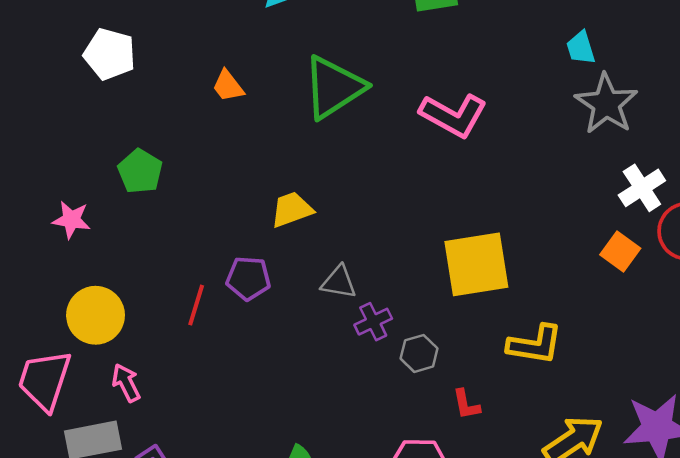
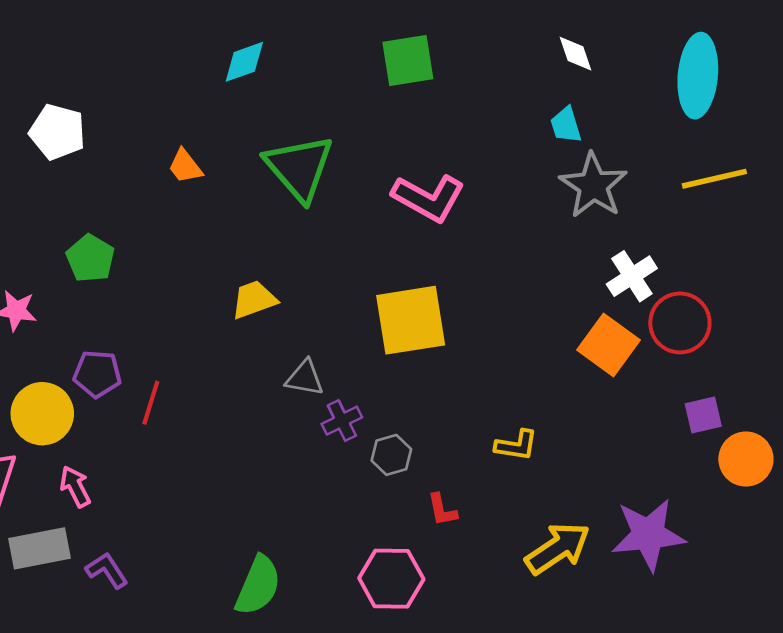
green triangle: (334, 87) -> (299, 168), turned -38
orange square: (620, 252) -> (608, 345), size x1.4
yellow square: (476, 264) -> (411, 320), moved
purple pentagon: (248, 278) -> (97, 374), moved
yellow L-shape: (535, 345) -> (516, 445), size x0.7

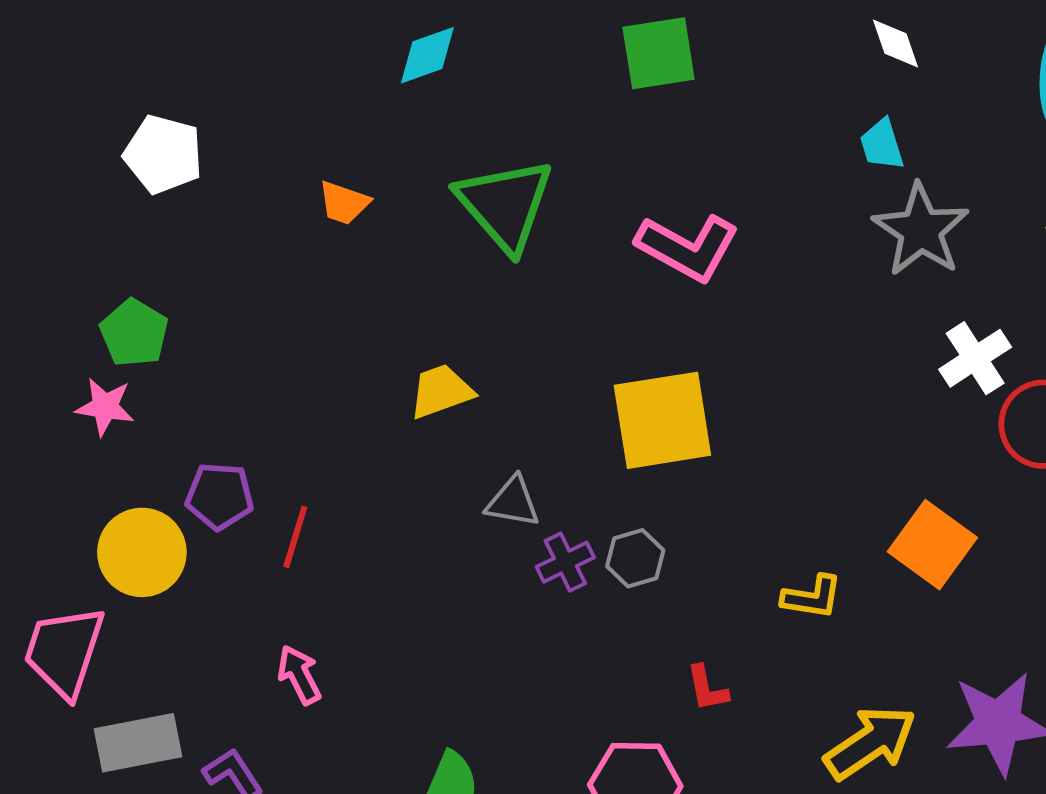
orange trapezoid: (185, 166) -> (344, 203), turned -33
green pentagon: (90, 258) -> (134, 333), moved
orange square: (608, 345) -> (932, 545), moved
gray hexagon: (391, 455) -> (635, 558), moved
pink arrow: (75, 487) -> (299, 675), moved

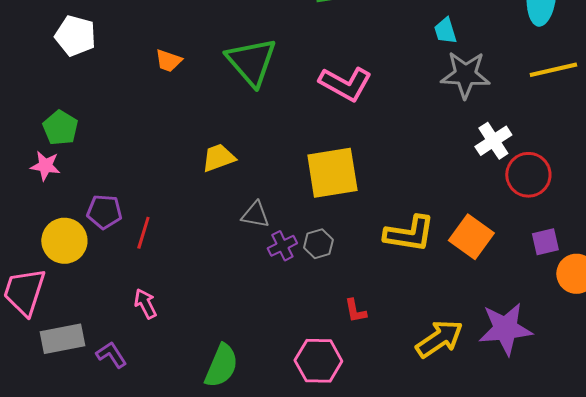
gray star: (921, 230) -> (465, 75), turned -30
yellow L-shape: (812, 597) -> (409, 234), moved, size x1.6

